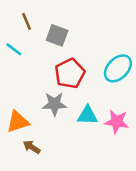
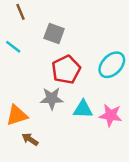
brown line: (27, 21) -> (20, 12), moved

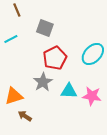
cyan line: (13, 47) -> (11, 39), turned -64
gray star: (52, 98) -> (43, 82), turned -30

